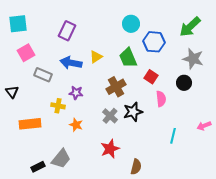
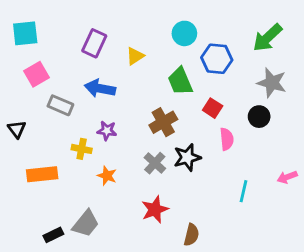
yellow triangle: (96, 57) -> (135, 56), moved

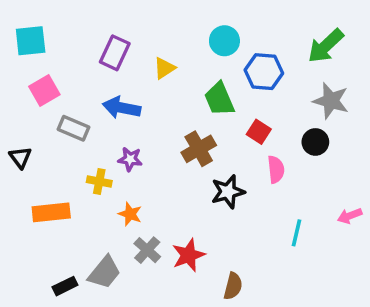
gray cross: (155, 163) -> (147, 250), moved

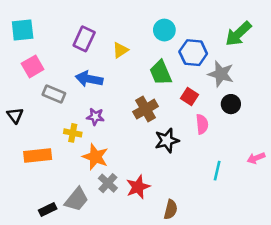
gray star: (331, 101) -> (221, 74), moved
orange star: (130, 214) -> (95, 157), size x1.5

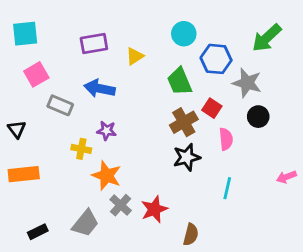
purple rectangle: (84, 39) -> (94, 44), turned 55
brown cross: (146, 109) -> (184, 122), moved
orange rectangle: (38, 156) -> (24, 174), moved
cyan line: (217, 171) -> (227, 188), moved
black rectangle: (48, 209) -> (38, 232), moved

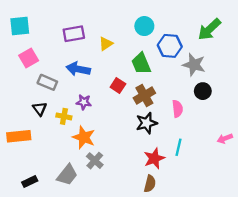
red square: (212, 108) -> (118, 86), moved
black triangle: (17, 129) -> (40, 109), moved
red star: (154, 209) -> (154, 158), moved

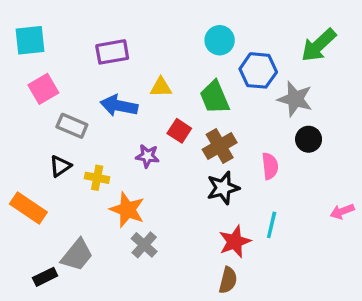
yellow triangle: (106, 44) -> (161, 87), moved, turned 32
purple star: (84, 102) -> (147, 156), moved
black triangle: (40, 109) -> (60, 166), turned 32
orange rectangle: (19, 136) -> (28, 208), turned 40
gray trapezoid: (67, 175) -> (77, 255), moved

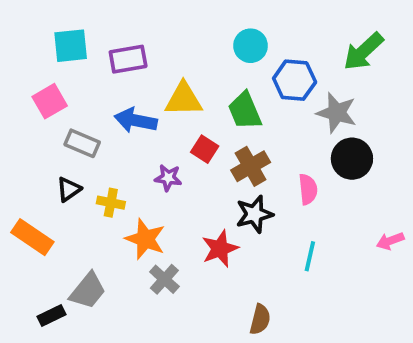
cyan square: (30, 40) -> (71, 46), moved
yellow triangle: (161, 87) -> (184, 99), size x1.5
black circle: (309, 139) -> (352, 159), size x1.4
red star: (235, 242) -> (220, 249), moved

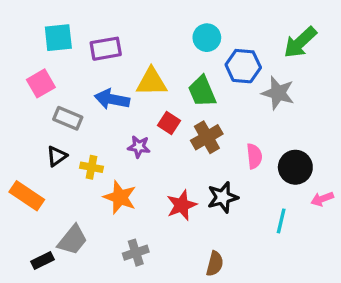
black circle: (352, 159) -> (295, 167), moved
black star: (254, 214) -> (223, 197), moved
cyan line: (310, 256) -> (281, 221), moved
gray cross: (164, 279) -> (136, 253), moved, turned 30

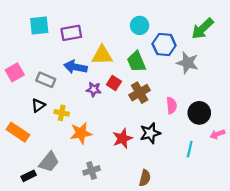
pink square: (41, 83) -> (15, 72), moved
purple star: (139, 147) -> (94, 89), moved
orange star: (120, 197) -> (81, 133), turned -30

